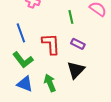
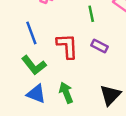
black triangle: (76, 70) -> (110, 95), moved

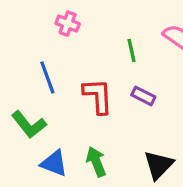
green L-shape: (34, 65) -> (29, 125), moved

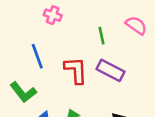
purple rectangle: (143, 96) -> (111, 70), size x1.5

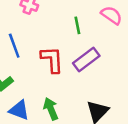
purple rectangle: (111, 70) -> (86, 60), turned -64

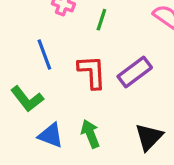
green line: (77, 25) -> (101, 20), moved, turned 30

